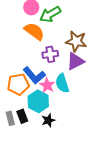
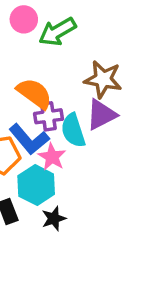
orange semicircle: (34, 31) -> (34, 93), moved
purple cross: (50, 54) -> (48, 116), moved
cyan semicircle: (62, 83) -> (73, 130), moved

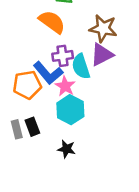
orange semicircle: (34, 93) -> (52, 22), moved
cyan hexagon: (36, 185) -> (70, 110), moved
black star: (54, 219) -> (66, 149), moved, turned 30

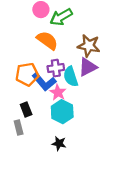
orange pentagon: (27, 85) -> (27, 74), moved
black rectangle: (32, 127) -> (26, 109), moved

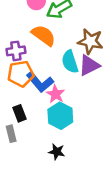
purple cross: (56, 68) -> (16, 51), moved
cyan semicircle: (71, 77) -> (70, 62), moved

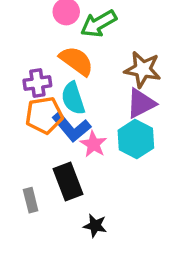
cyan semicircle: (70, 62) -> (73, 98), moved
black rectangle: (20, 113) -> (68, 182), moved, size x1.5
cyan hexagon: (60, 116) -> (136, 139), moved

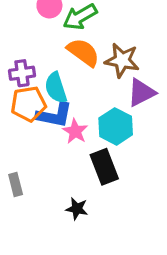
orange semicircle: (76, 61) -> (83, 52), moved
purple triangle: (141, 103) -> (141, 93), moved
blue L-shape: (71, 127) -> (54, 115), turned -39
black rectangle: (68, 182) -> (104, 167), moved

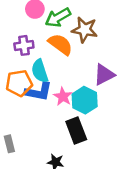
brown star: (122, 60) -> (85, 30), moved
purple cross: (22, 73) -> (24, 45), moved
pink star: (75, 131) -> (63, 96), moved

